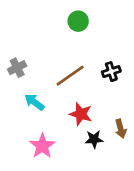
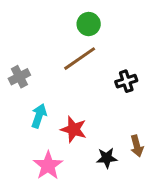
brown line: (70, 76) -> (80, 59), moved
cyan arrow: (34, 102) -> (39, 116), turned 72
red star: (81, 114) -> (74, 129), moved

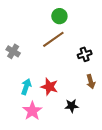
gray cross: (19, 77) -> (13, 51), turned -32
cyan arrow: (39, 116) -> (26, 87), moved
brown arrow: (137, 146) -> (91, 82), moved

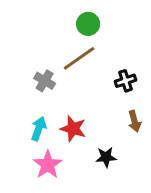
gray cross: (13, 51) -> (45, 81), moved

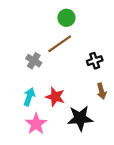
black star: (106, 157) -> (80, 118), size x1.6

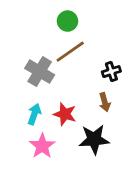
green circle: (66, 18) -> (68, 21), moved
gray cross: (34, 61) -> (40, 72), size x1.5
brown arrow: (101, 91) -> (105, 102), moved

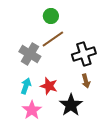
black cross: (111, 72) -> (84, 54), size x1.6
brown arrow: (105, 102) -> (86, 81), moved
black star: (94, 139) -> (71, 105), turned -30

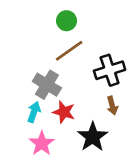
gray cross: (30, 54) -> (47, 85), moved

